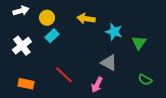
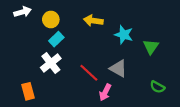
white cross: (22, 46) -> (51, 63), moved
red line: (64, 75) -> (89, 73), moved
orange rectangle: (26, 84) -> (28, 91), turned 63

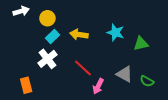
yellow arrow: (93, 21) -> (79, 35), moved
green triangle: (151, 47) -> (141, 44), turned 42
gray triangle: (118, 68) -> (125, 74), moved

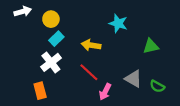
cyan star: (115, 32) -> (118, 23), moved
yellow arrow: (79, 35) -> (91, 45), moved
orange rectangle: (26, 85) -> (40, 91), moved

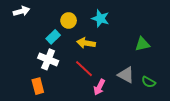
yellow circle: (51, 19) -> (69, 20), moved
cyan star: (118, 23) -> (100, 18), moved
white cross: (51, 62) -> (48, 59), turned -30

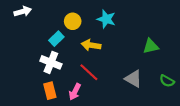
green semicircle: (149, 82) -> (167, 81), moved
orange rectangle: (38, 86) -> (50, 91), moved
pink arrow: (99, 87) -> (75, 92), moved

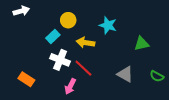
cyan star: (106, 19) -> (108, 25), moved
white cross: (51, 62) -> (60, 60), moved
orange rectangle: (50, 91) -> (26, 79), moved, turned -42

